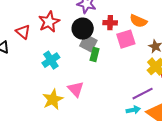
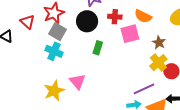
gray square: (88, 43) -> (57, 32), moved
cyan cross: (51, 60) -> (54, 51), turned -36

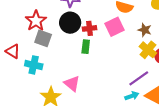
red cross: (115, 17) -> (90, 28), moved
red triangle: (27, 22) -> (13, 51), moved
cyan cross: (54, 51) -> (34, 65), moved

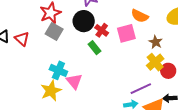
red cross: (90, 28) -> (102, 30), turned 32
green rectangle: (86, 47) -> (94, 48), turned -56
cyan cross: (34, 65) -> (58, 70), moved

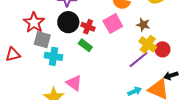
red triangle: (22, 39) -> (13, 54), turned -42
cyan cross: (58, 70) -> (53, 56), moved
purple line: (141, 89) -> (139, 60), moved

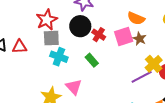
brown star: (143, 25) -> (140, 39), moved
gray square: (42, 40) -> (51, 38), turned -30
green rectangle: (85, 45) -> (92, 60), moved

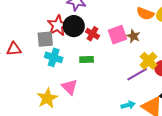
orange semicircle: (136, 18) -> (145, 14), moved
red star: (47, 20) -> (58, 26), moved
green rectangle: (92, 60) -> (87, 60), turned -48

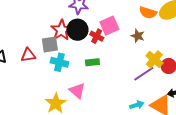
pink square: (117, 35) -> (109, 26), moved
red triangle: (14, 49) -> (28, 55), moved

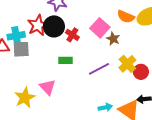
pink square: (109, 26) -> (100, 28), moved, turned -30
gray square: (50, 45) -> (21, 49), moved
cyan cross: (59, 62) -> (16, 36), moved, turned -30
purple line: (144, 74) -> (99, 69), moved

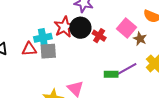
green rectangle: (66, 60) -> (111, 74), moved

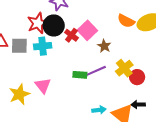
pink square: (126, 28) -> (87, 30), moved
cyan cross: (43, 38) -> (43, 46), moved
brown star: (140, 39) -> (104, 46), moved

